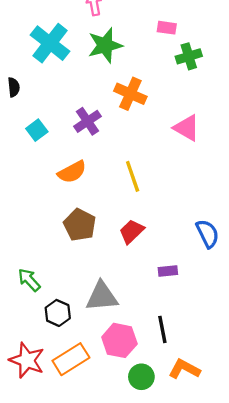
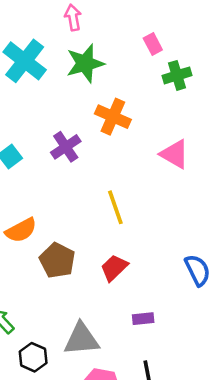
pink rectangle: (167, 28) -> (153, 44), turned 54
orange semicircle: (72, 172) -> (21, 230), moved
purple rectangle: (168, 271) -> (143, 319), moved

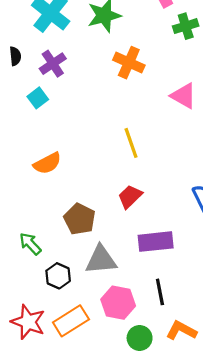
purple cross: (66, 147) -> (53, 64), moved
brown pentagon: (57, 260) -> (80, 219), moved
purple rectangle: (143, 319) -> (156, 242), size x1.8

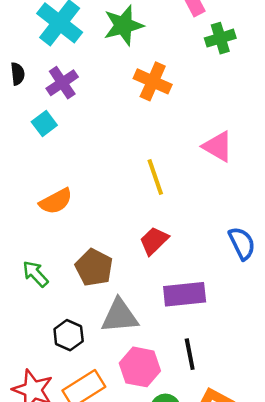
pink triangle: (184, 96) -> (218, 146), moved
green arrow: (30, 244) -> (35, 274), moved

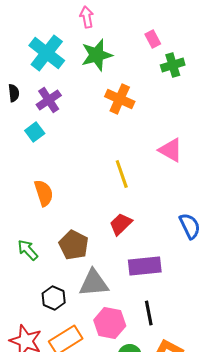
orange semicircle: (56, 201) -> (44, 193), turned -80

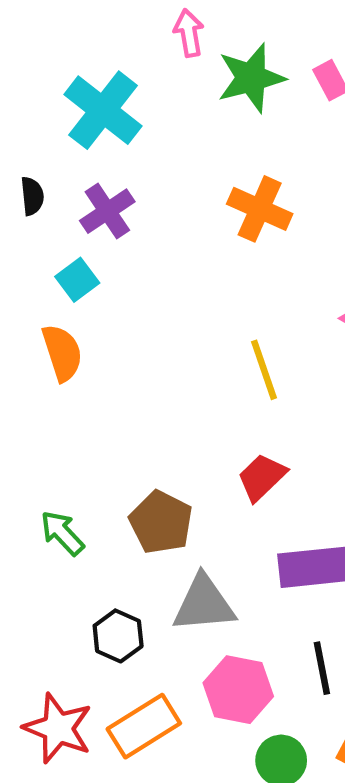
green star: (97, 55) -> (251, 78), moved
orange semicircle: (44, 193) -> (62, 353), moved

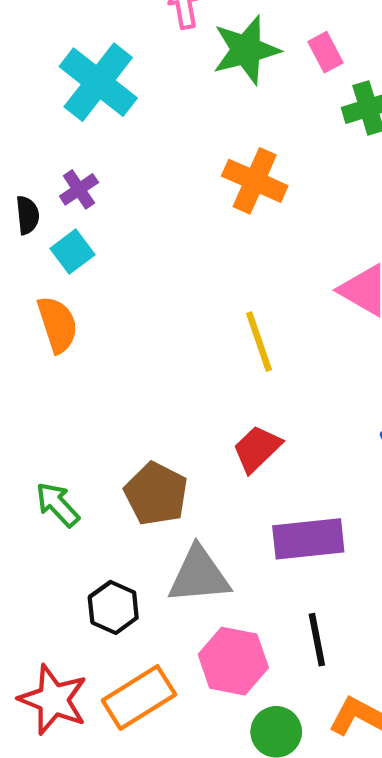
black semicircle: (32, 196) -> (27, 215), moved
purple cross: (107, 211) -> (79, 189), moved, size x0.7

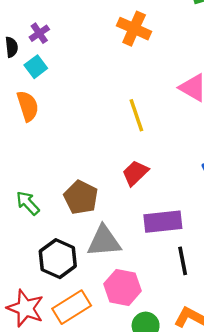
black hexagon: (113, 607) -> (58, 259), size x1.4
black line: (317, 640) -> (183, 261), moved

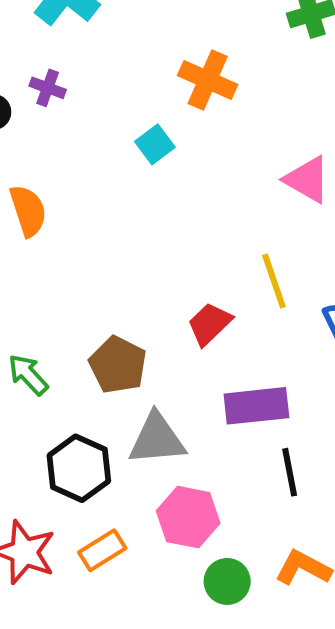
purple cross: (39, 33) -> (48, 88), turned -36
cyan square: (36, 67) -> (155, 144), moved
yellow line: (136, 115) -> (274, 281), moved
orange rectangle: (72, 307) -> (102, 550), size x0.7

